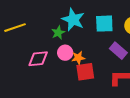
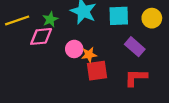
green star: (58, 33) -> (50, 19), moved
pink diamond: (38, 59) -> (41, 36), moved

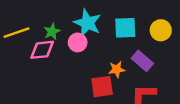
pink circle: (74, 49) -> (78, 42), moved
orange star: (89, 55) -> (117, 69), moved

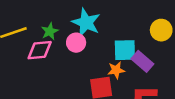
cyan square: (125, 28) -> (125, 50), moved

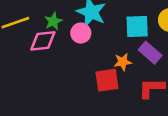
cyan square: (125, 50) -> (137, 27), moved

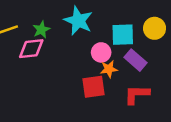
pink circle: (81, 33) -> (101, 52), moved

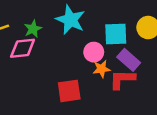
red square: (93, 87) -> (69, 91), moved
red L-shape: (137, 94) -> (122, 79), moved

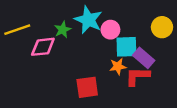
green star: (33, 29) -> (63, 30), moved
cyan square: (116, 34) -> (126, 47), moved
pink circle: (94, 52) -> (110, 30), moved

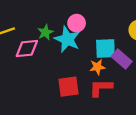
cyan star: (88, 20) -> (67, 39), moved
pink circle: (110, 30) -> (77, 23), moved
red L-shape: (137, 76) -> (101, 88), moved

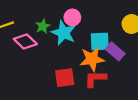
pink diamond: (27, 49) -> (25, 42), turned 50
orange star: (97, 67) -> (92, 59), size x1.6

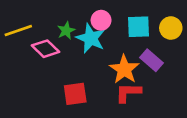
cyan square: (100, 42) -> (138, 27), moved
orange star: (92, 59) -> (124, 69), turned -30
red square: (65, 78) -> (75, 94), moved

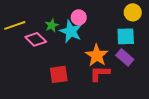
cyan square: (138, 27) -> (126, 36), moved
yellow circle: (171, 28) -> (133, 12), moved
purple rectangle: (151, 60) -> (125, 57), moved

